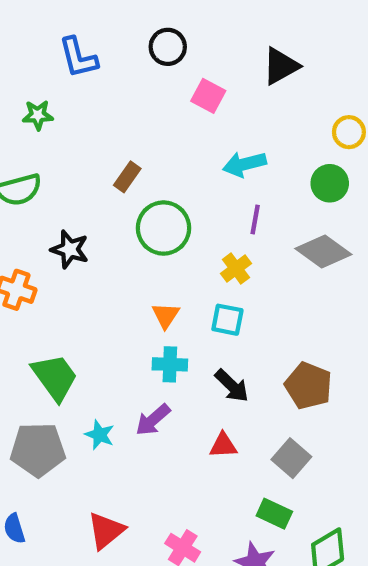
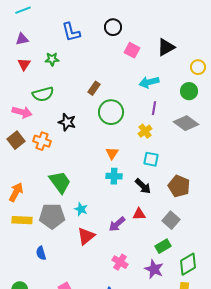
black triangle: (281, 66) -> (166, 47), moved
cyan square: (227, 320) -> (151, 159), moved
purple arrow: (153, 420) -> (117, 224), moved
green rectangle: (274, 514) -> (163, 246), turned -56
red triangle: (106, 531) -> (86, 236), moved

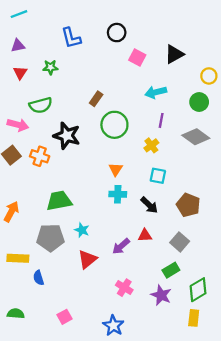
black star: (67, 122) -> (67, 136), size x1.4
green trapezoid: (60, 182) -> (59, 201), turned -65
yellow rectangle: (22, 220) -> (18, 258), moved

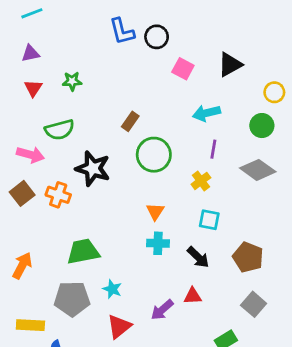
blue L-shape: (71, 38) -> (122, 31), moved
gray square: (180, 242) -> (254, 304), moved

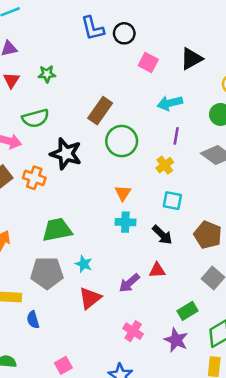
brown rectangle: (130, 121) -> (100, 111), size x1.5

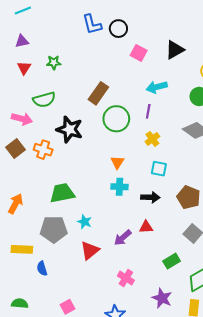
purple line: (176, 136) -> (148, 111), moved
black arrow: (162, 235) -> (150, 197), turned -42
purple star: (176, 340) -> (162, 298), moved

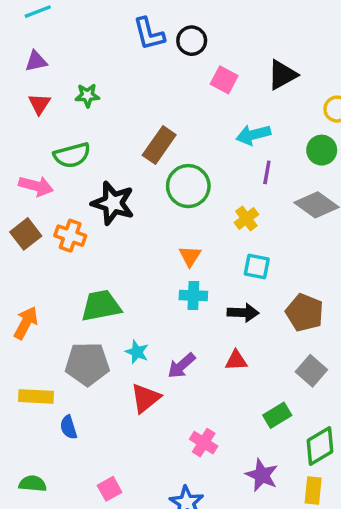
purple line: (148, 111) -> (267, 172), moved
purple arrow: (123, 238) -> (181, 366), moved

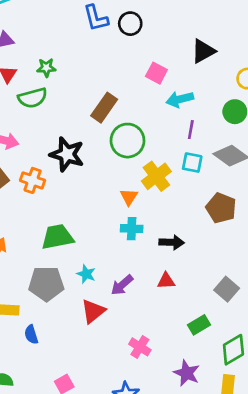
pink square: (224, 80) -> (156, 73), moved
green semicircle: (72, 155) -> (33, 98), moved
yellow cross: (246, 219) -> (156, 176), moved, size x1.5
cyan square: (257, 266) -> (192, 163), moved
brown pentagon: (305, 313) -> (221, 208), moved

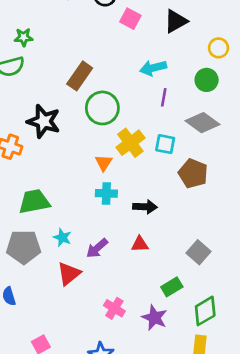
pink square: (156, 73) -> (130, 19), moved
cyan square: (192, 163) -> (165, 144), moved
purple star: (187, 373) -> (154, 318), moved

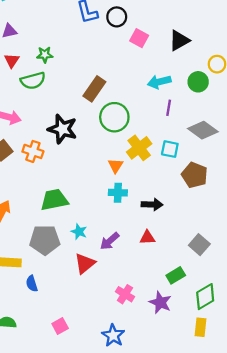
green circle: (207, 80) -> (198, 82), moved

